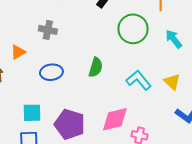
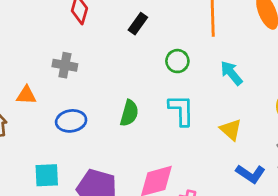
green circle: (133, 29) -> (177, 61), size x0.6
orange triangle: (18, 52) -> (26, 95), turned 35
cyan L-shape: (139, 80) -> (181, 110), moved, turned 40

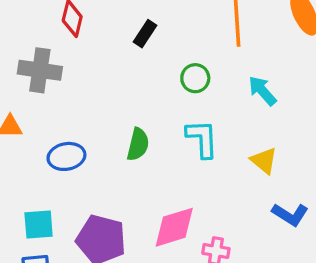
gray cross: (65, 65) -> (40, 70), moved, size x1.4

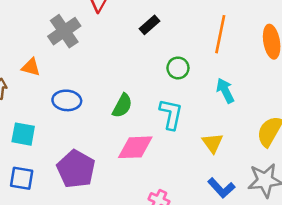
gray cross: (40, 70) -> (64, 31), turned 32
cyan square: (39, 224) -> (23, 134), moved
pink diamond: (174, 227) -> (135, 147), moved

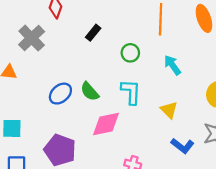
black rectangle: (149, 25) -> (93, 33), moved
blue ellipse: (67, 100) -> (60, 94), moved, turned -35
green semicircle: (122, 106) -> (90, 92), turned 120

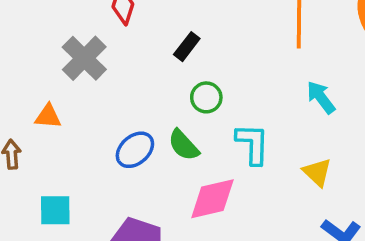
green circle: (130, 53) -> (206, 97), moved

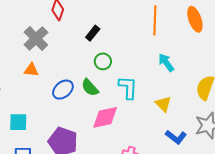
orange triangle: (48, 116) -> (31, 70), moved

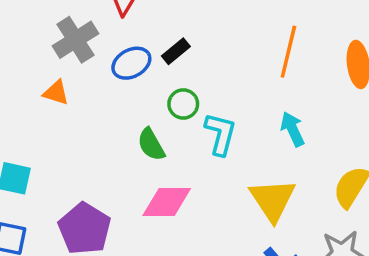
cyan L-shape: (128, 88) -> (220, 134), moved
blue ellipse: (63, 90) -> (131, 63), moved
yellow triangle: (163, 104) -> (273, 200), size x1.6

